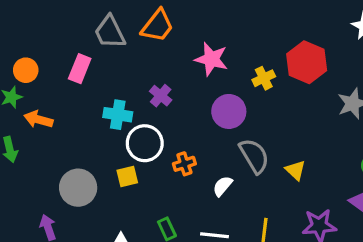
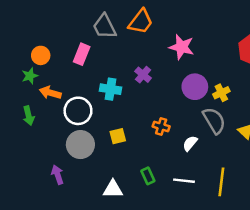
yellow cross: (264, 78) -> (221, 93), moved
white circle: (145, 143) -> (78, 111), moved
orange cross: (184, 164) -> (161, 126), turned 35

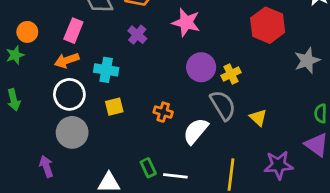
purple cross: (143, 75) -> (137, 35), moved
orange arrow: (50, 93) -> (67, 60), moved, turned -35
yellow square: (118, 136) -> (114, 107), moved
white semicircle: (190, 143) -> (196, 131), size x1.5
white line: (184, 181) -> (175, 176), moved

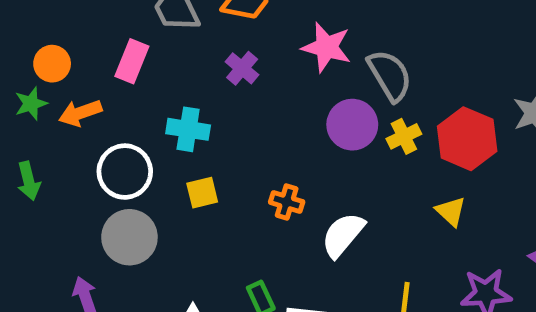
red hexagon: (268, 25) -> (467, 139), moved
orange arrow: (67, 60) -> (80, 113), moved
gray semicircle: (223, 105) -> (390, 75), moved

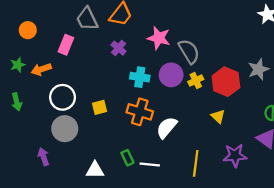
orange circle: (52, 64) -> (28, 30), moved
cyan cross: (188, 129) -> (140, 77), moved
orange cross: (287, 202) -> (140, 112), size x1.6

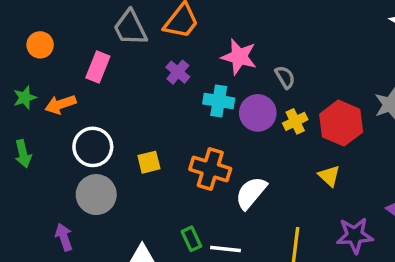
gray semicircle: (189, 51) -> (285, 77), size x0.6
cyan cross: (140, 77) -> (219, 101), moved

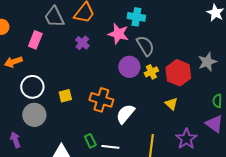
gray semicircle: (285, 77) -> (145, 46), size x1.5
cyan cross: (219, 101) -> (136, 17), moved
purple star: (355, 235) -> (186, 139), turned -30

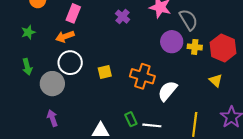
orange arrow: (13, 62) -> (65, 36), moved
yellow cross: (151, 72) -> (195, 47), turned 32
gray circle: (34, 115) -> (52, 84), moved

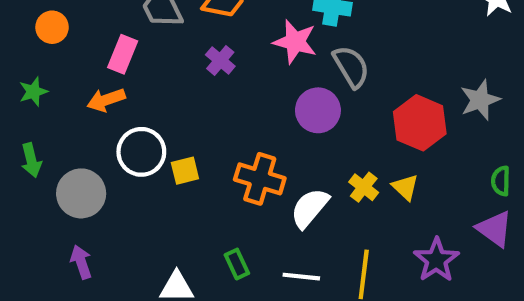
yellow cross: (195, 47) -> (364, 187), moved, turned 32
white circle: (70, 63) -> (141, 152), moved
white line: (152, 125) -> (301, 277), moved

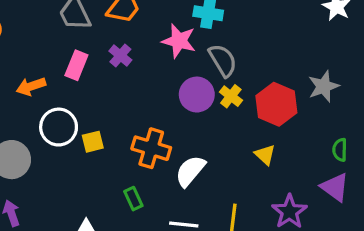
pink rectangle: (123, 54) -> (76, 65), moved
yellow cross: (364, 187) -> (231, 96), moved
green rectangle: (237, 264) -> (133, 199), moved

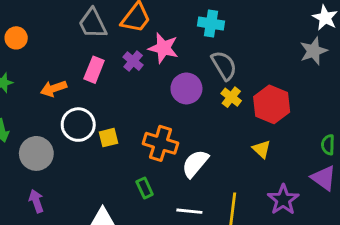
pink star: (179, 41) -> (163, 48), moved
gray star: (324, 86) -> (314, 51), moved
purple circle: (197, 95) -> (186, 88), moved

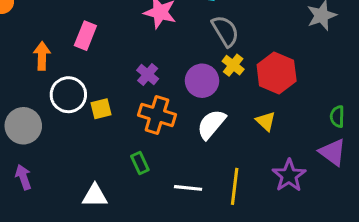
purple cross: (133, 61) -> (148, 74), moved
orange arrow: (54, 88) -> (42, 56), turned 110
purple circle: (186, 88) -> (202, 81), moved
white semicircle: (195, 164) -> (211, 124), moved

